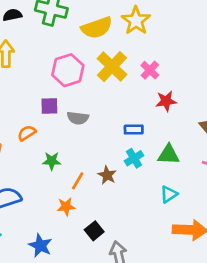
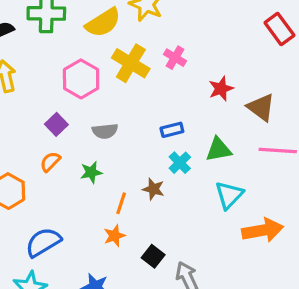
red star: (166, 101) -> (221, 89), moved
purple square: (49, 106) -> (56, 124), moved, turned -30
green star: (52, 161) -> (91, 172), moved
cyan triangle: (169, 194) -> (229, 195), size x1.4

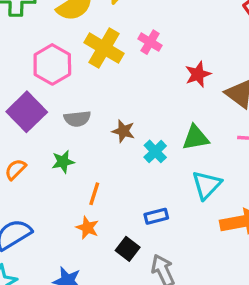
purple square: (56, 124) -> (27, 112), size x1.6
blue rectangle: (172, 130) -> (156, 216), moved
orange semicircle: (50, 162) -> (15, 169), moved
brown star: (153, 189) -> (123, 131), moved
orange star: (115, 236) -> (87, 228), turned -30

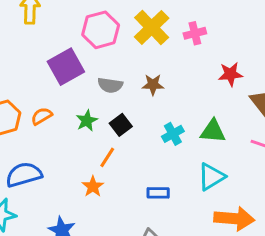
pink cross: (150, 42) -> (195, 33), turned 30
brown star: (123, 131) -> (153, 85), moved, turned -30
green star: (63, 162) -> (87, 121), turned -30
black square: (128, 249) -> (121, 125), moved

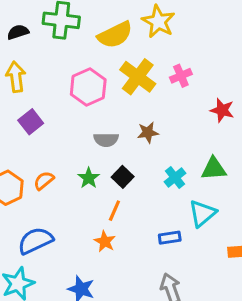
purple square: (66, 67) -> (31, 122), moved, size x0.7
red star: (231, 74) -> (222, 110), turned 30
cyan triangle: (211, 177) -> (202, 213), moved

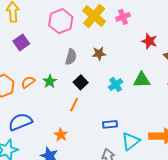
gray semicircle: (106, 140) -> (71, 57), turned -77
green star: (89, 178) -> (50, 81), moved
cyan triangle: (202, 213) -> (131, 141), moved
orange star: (105, 241) -> (61, 135), moved

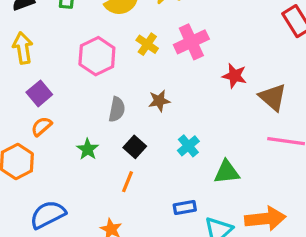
yellow cross: (94, 16) -> (147, 44), size x0.6
pink cross: (123, 17) -> (191, 42), size x1.5
green triangle: (142, 80) -> (227, 172), moved
orange semicircle: (28, 82) -> (41, 126), moved

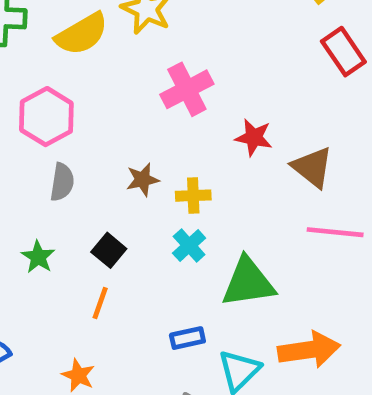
yellow cross: (147, 44) -> (193, 196), moved, turned -35
gray semicircle: (117, 109) -> (62, 182), moved
green triangle: (227, 172) -> (248, 282), size x1.4

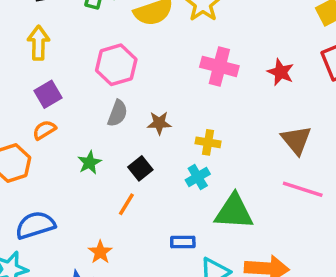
pink cross: (187, 89) -> (219, 66), turned 30
red star: (254, 137) -> (281, 72), moved
brown star: (143, 180) -> (159, 123), moved

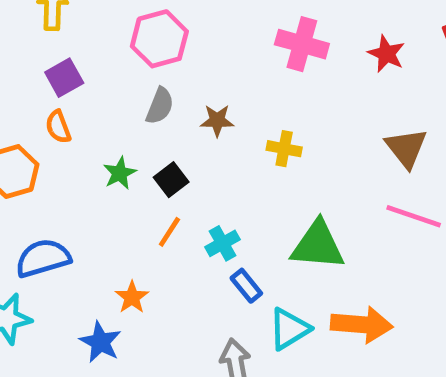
orange semicircle: (44, 130) -> (58, 127), turned -80
black square: (140, 168) -> (171, 180), moved
cyan cross: (198, 177) -> (222, 243), moved
blue rectangle: (183, 242) -> (246, 286), turned 50

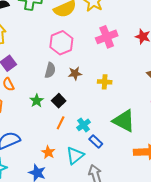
pink hexagon: (159, 39) -> (61, 43), moved
pink cross: (302, 44) -> (107, 37), turned -30
green triangle: (318, 245) -> (124, 121), turned 30
cyan triangle: (289, 329) -> (75, 156), moved

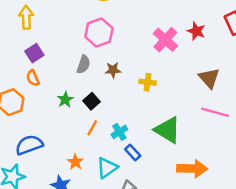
pink cross: (107, 37) -> (165, 40), moved, turned -30

